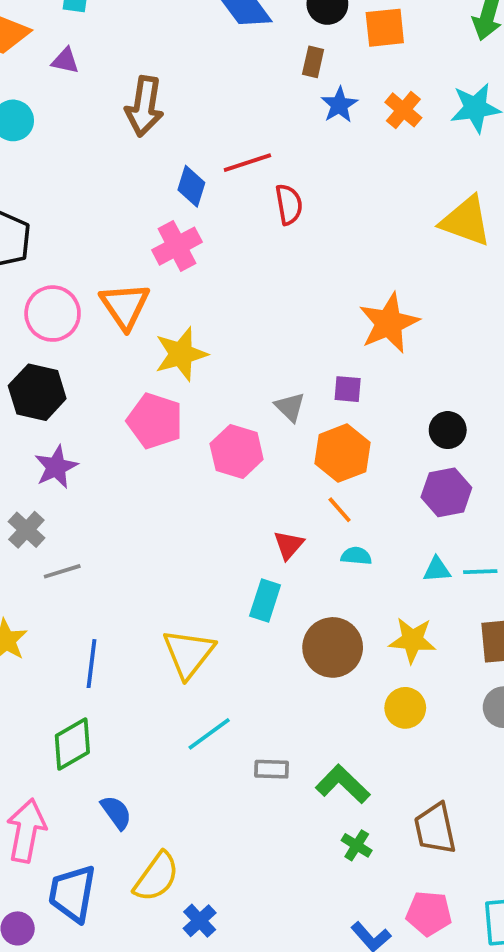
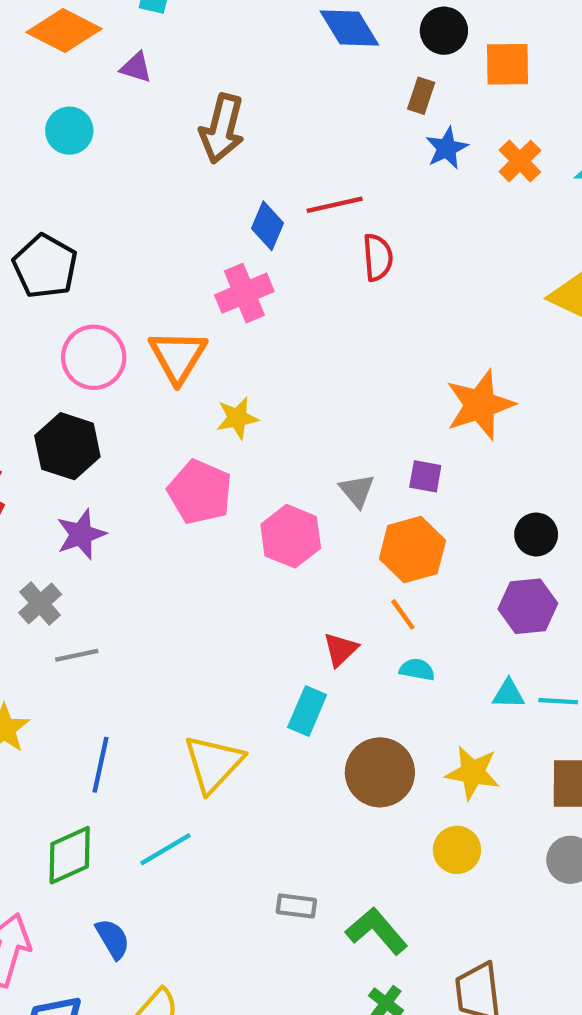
yellow star: (181, 354) -> (237, 418), size x0.7
cyan line: (209, 734) -> (165, 849), moved

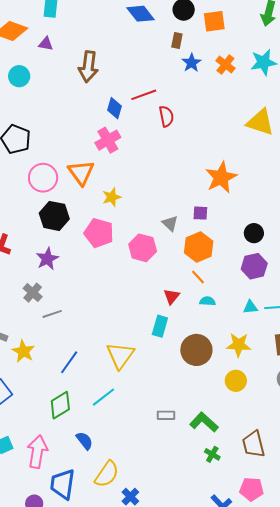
black hexagon: (67, 446) -> (54, 216), moved
blue line: (101, 765) -> (69, 362), turned 30

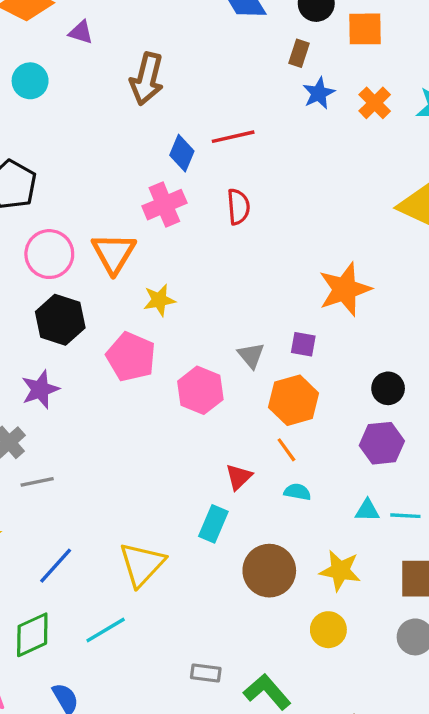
red semicircle: (166, 116) -> (238, 207), moved

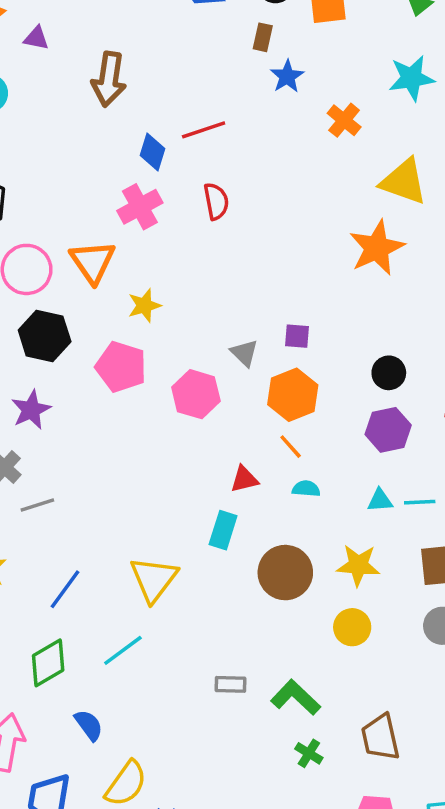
orange cross: (375, 103) -> (344, 120), moved
orange star: (345, 289) -> (377, 248), moved
red triangle: (239, 477) -> (244, 479), turned 36

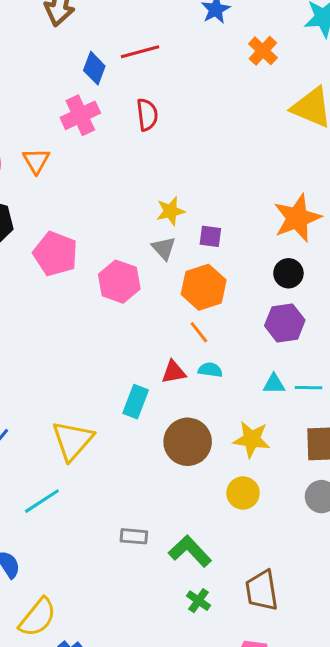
orange star: (377, 248) -> (297, 218), moved
orange triangle: (93, 262) -> (36, 161), size x0.7
yellow star: (144, 306) -> (171, 211), moved
red triangle: (244, 479) -> (174, 372), moved

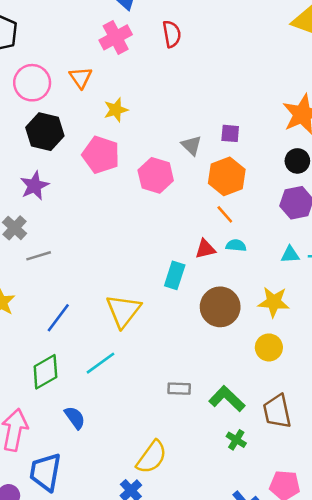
yellow star: (171, 211) -> (116, 110), moved
brown trapezoid: (262, 590) -> (277, 411), moved
yellow semicircle: (38, 617) -> (152, 457), moved

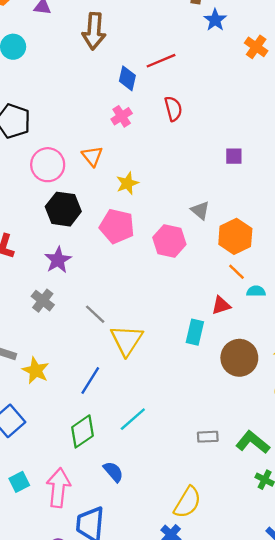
pink cross: (116, 37) -> (122, 116), size x0.7
purple square: (230, 133) -> (234, 156), moved
cyan semicircle: (236, 245) -> (256, 291), moved
gray line: (39, 256) -> (95, 314), moved, turned 65
yellow triangle: (123, 311) -> (127, 340), moved

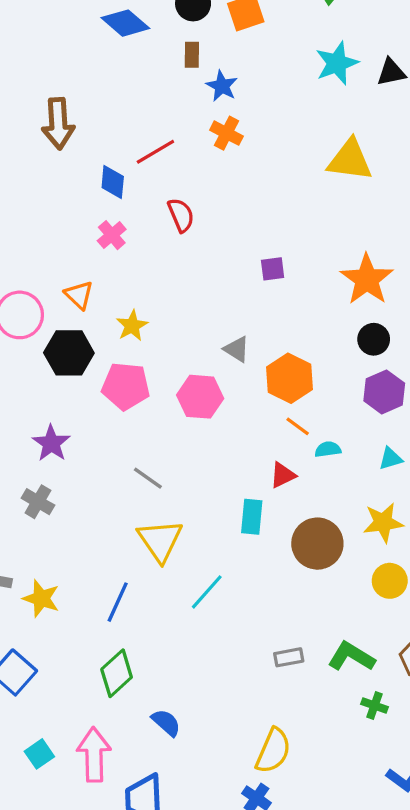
orange cross: (256, 47) -> (227, 133), moved
black hexagon: (63, 209) -> (69, 353), moved
gray line: (95, 314) -> (148, 478), moved
cyan line: (133, 419) -> (207, 592), moved

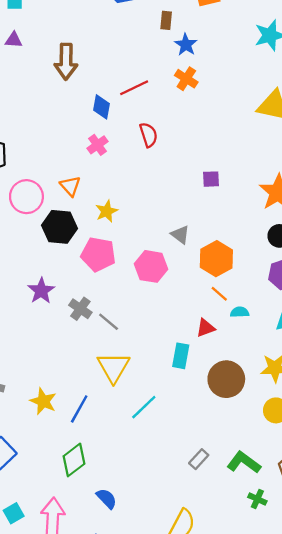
gray cross: (38, 502) -> (80, 309), moved
yellow star: (41, 599) -> (43, 401), moved
gray rectangle: (289, 657) -> (199, 459), turned -42

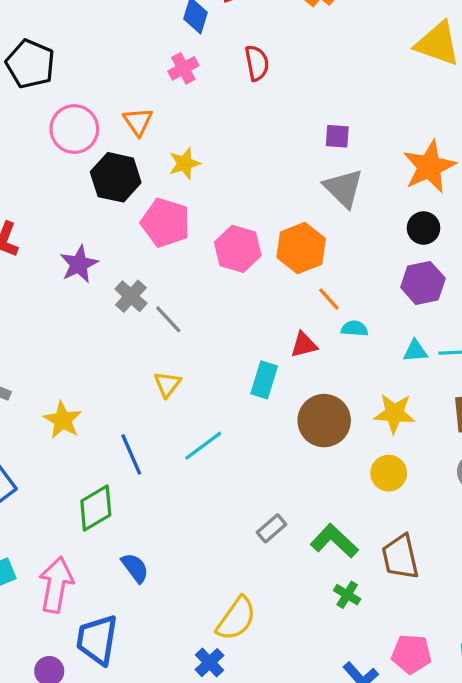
gray triangle: (180, 235) -> (343, 188), moved, size x1.5
orange hexagon: (216, 259) -> (301, 248), moved
yellow triangle: (113, 367) -> (167, 384), size x0.6
blue line: (79, 409) -> (131, 454), moved, turned -60

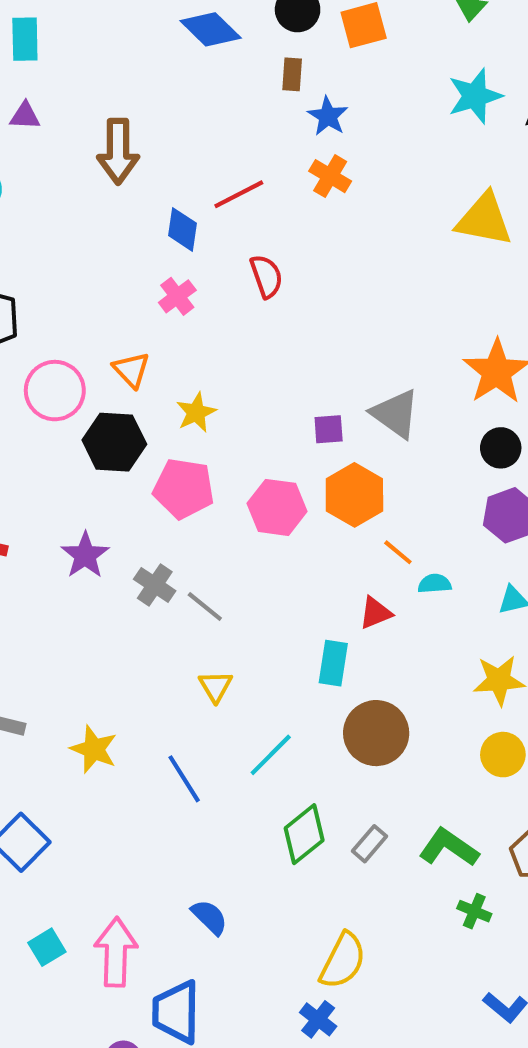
purple square: (337, 136) -> (329, 429), moved
brown circle: (324, 421) -> (376, 733), moved
green diamond: (96, 508) -> (304, 834), moved

